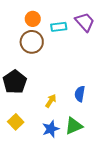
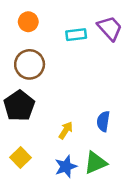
orange circle: (33, 19) -> (28, 22), moved
brown circle: (32, 42) -> (30, 64), moved

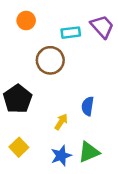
brown circle: (30, 64) -> (50, 60), moved
blue semicircle: (103, 121) -> (88, 106), moved

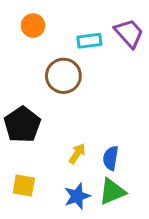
blue semicircle: (88, 106) -> (111, 158), moved
yellow square: (19, 147) -> (24, 186), turned -36

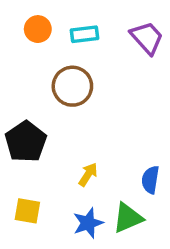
cyan rectangle: (89, 41) -> (85, 34), moved
blue semicircle: (111, 158) -> (150, 180), moved

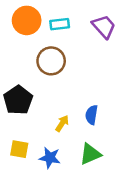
orange circle: (38, 29) -> (27, 20), size x1.5
blue semicircle: (150, 180) -> (92, 115), moved
blue star: (88, 223) -> (50, 158), moved, turned 30

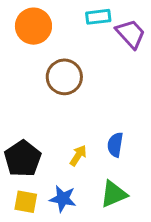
cyan rectangle: (60, 24) -> (98, 17), moved
black pentagon: (18, 100) -> (23, 159), moved
yellow square: (19, 149) -> (26, 202), moved

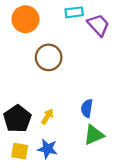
yellow arrow: (78, 156) -> (47, 116), moved
green triangle: (114, 194) -> (94, 135), moved

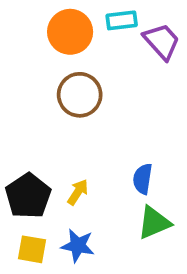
orange circle: (25, 19) -> (70, 32), moved

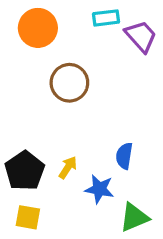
orange circle: (70, 32) -> (38, 28), moved
green triangle: (154, 223) -> (134, 217), moved
blue star: (78, 246) -> (99, 189), moved

